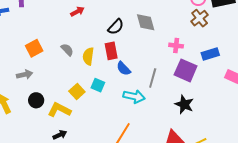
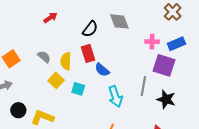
blue rectangle: (210, 54) -> (176, 44), moved
gray line: (153, 78) -> (143, 86), moved
yellow square: (77, 92) -> (56, 80), moved
cyan arrow: (134, 96) -> (115, 96), turned 65

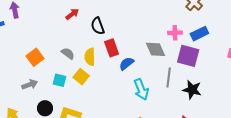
gray diamond: (119, 21) -> (156, 49), moved
black semicircle: (90, 29) -> (98, 26), moved, turned 126
blue semicircle: (102, 70) -> (127, 64), turned 105
cyan square: (78, 89) -> (59, 80), moved

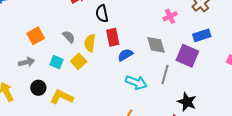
pink cross: (175, 33) -> (170, 16), moved, turned -32
cyan arrow: (141, 89) -> (136, 82), turned -55
black star: (192, 90) -> (187, 102), moved

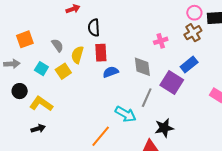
blue rectangle: (202, 35) -> (189, 64), turned -30
cyan arrow: (136, 82) -> (126, 114), moved
black star: (187, 102) -> (164, 128), turned 30

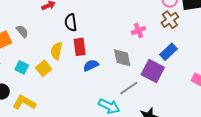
gray semicircle: (57, 45) -> (22, 31), moved
gray line: (147, 98) -> (129, 88), turned 36

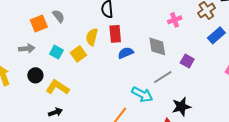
blue rectangle: (169, 52) -> (216, 35), moved
purple square: (153, 71) -> (187, 61), size x0.6

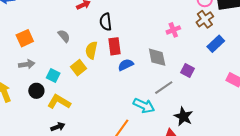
gray semicircle: (58, 16) -> (64, 36), moved
orange square: (39, 23) -> (25, 38), moved
cyan square: (56, 52) -> (53, 76), moved
black star: (181, 107) -> (183, 116), turned -30

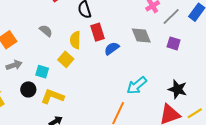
gray line: (164, 88) -> (171, 16), moved
cyan arrow: (144, 106) -> (137, 86), turned 125

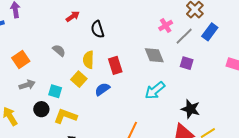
red rectangle: (97, 32) -> (115, 65), moved
blue semicircle: (112, 48) -> (102, 89), moved
cyan arrow: (137, 86) -> (155, 90), moved

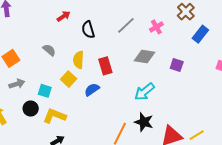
gray line: (184, 36) -> (126, 25), moved
gray diamond: (154, 55) -> (145, 56), turned -60
black star: (191, 109) -> (144, 122), moved

